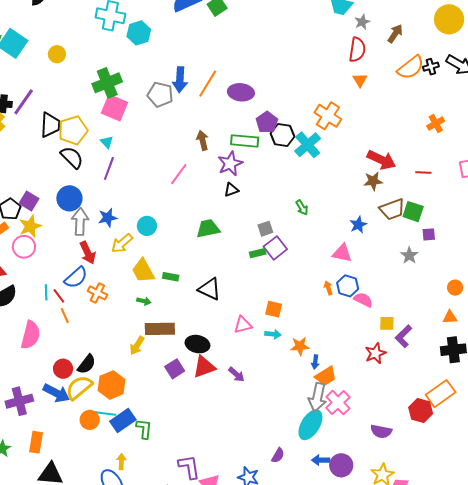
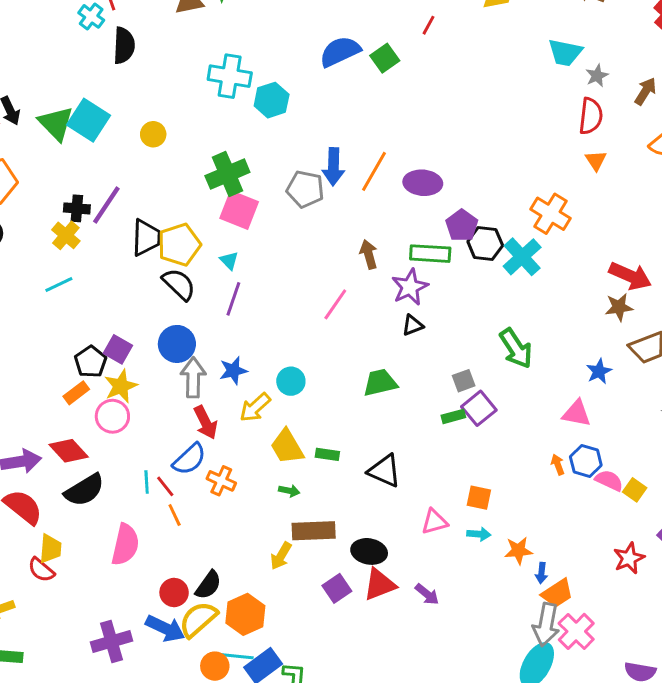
green arrow: (302, 208) -> (516, 348), size x1.8
yellow square: (387, 323) -> (635, 490), moved, turned 35

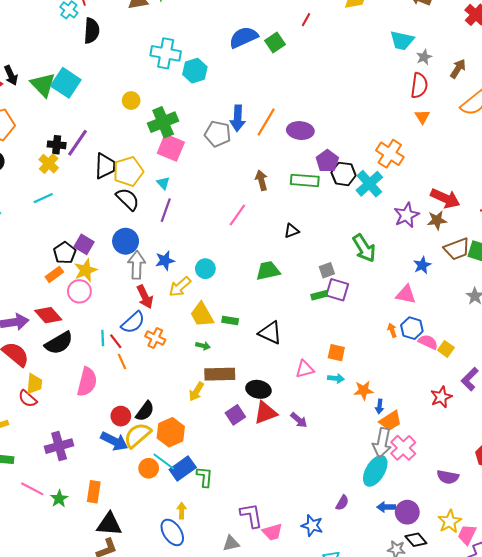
yellow circle: (153, 134) -> (131, 101), moved
purple star: (410, 287) -> (406, 215), moved
purple square: (479, 408) -> (337, 290), turned -35
purple cross: (111, 641) -> (59, 446), moved
cyan line: (236, 656) -> (164, 461), turned 30

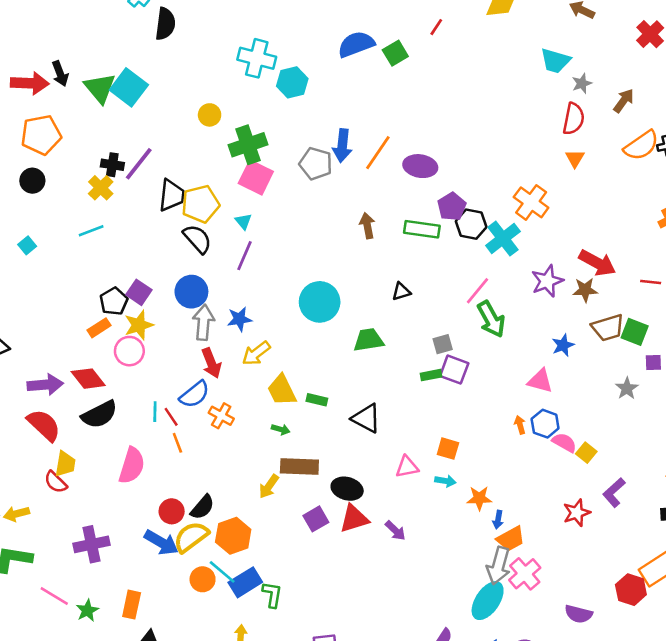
pink line: (237, 215) -> (477, 291), moved
cyan circle: (205, 269) -> (320, 302), moved, size x1.6

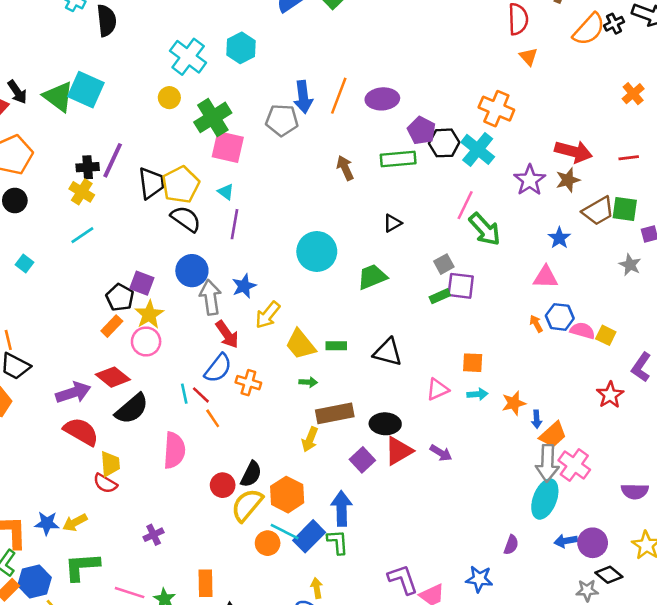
cyan cross: (257, 58) -> (188, 57), moved, turned 36
blue arrow: (161, 542) -> (342, 508), moved, turned -108
purple cross: (92, 544) -> (154, 535), size x0.6

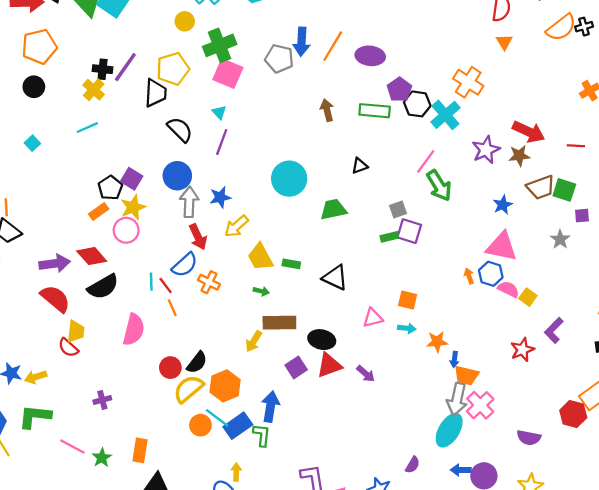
yellow pentagon: (181, 185) -> (173, 69), moved
pink triangle: (546, 277) -> (502, 247), moved, size x1.4
orange trapezoid: (553, 435) -> (466, 375), turned 45

